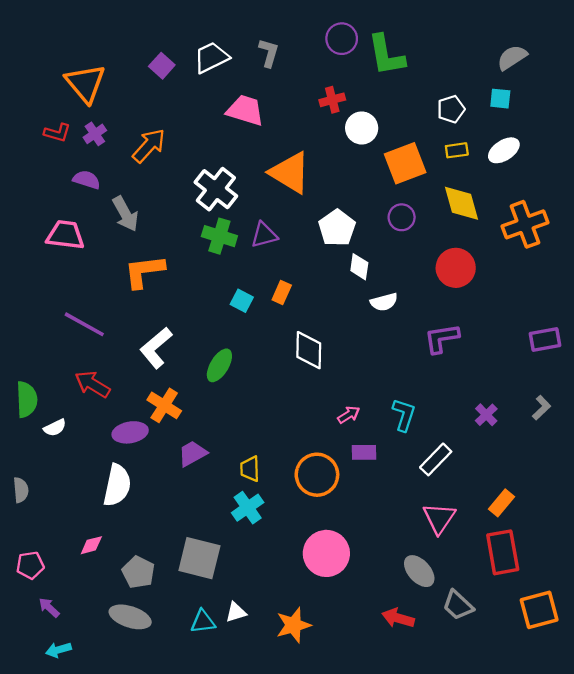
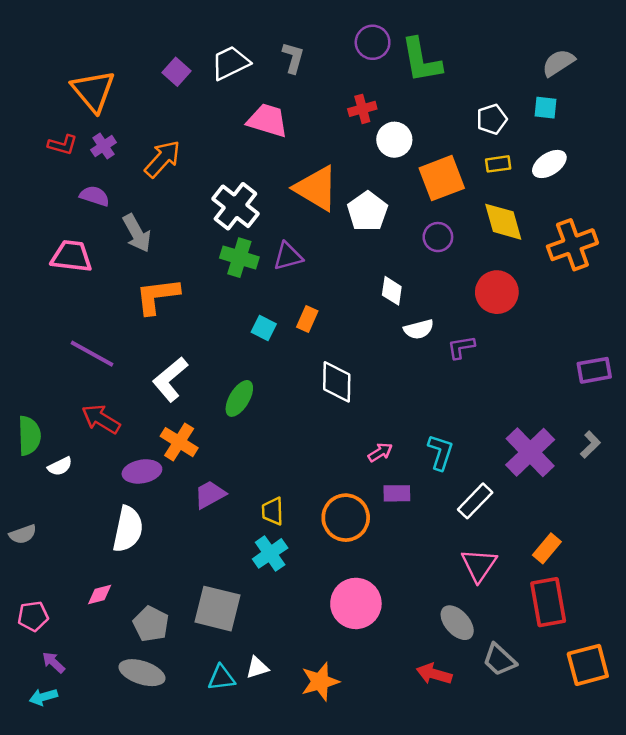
white pentagon: (337, 228) -> (367, 211), moved
purple L-shape: (442, 338) -> (461, 347), moved, size x0.7
purple cross: (486, 415) -> (530, 452), size x2.0
gray semicircle: (21, 490) -> (23, 534), turned 75
cyan arrow: (58, 650) -> (43, 697), moved

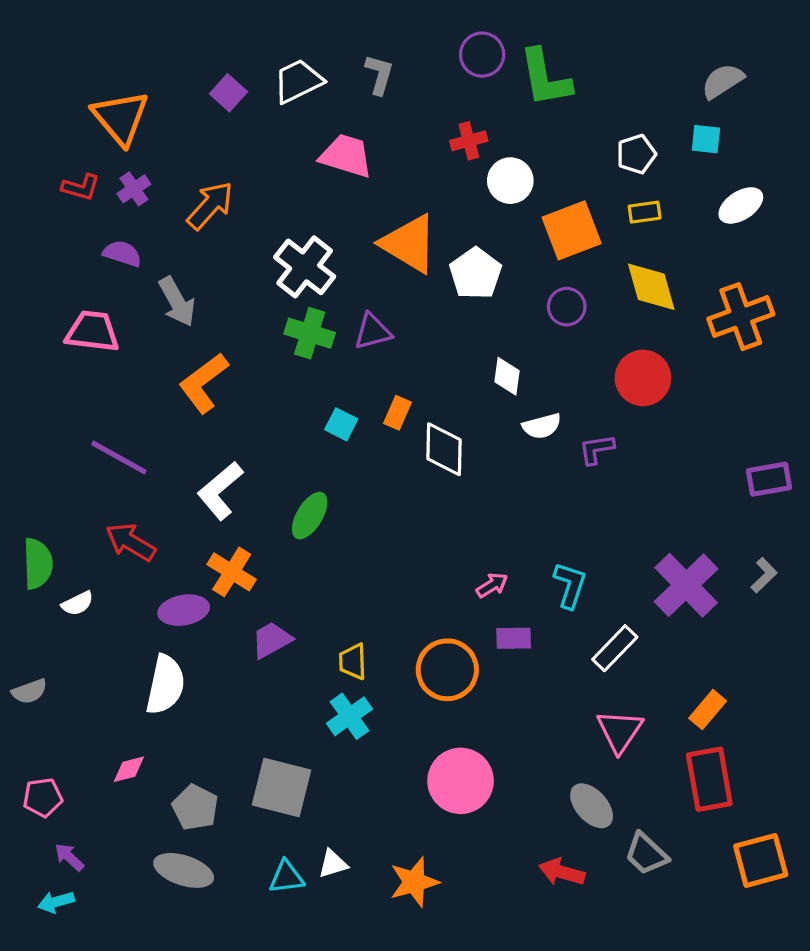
white ellipse: (549, 164) -> (741, 205), moved
orange L-shape: (157, 296) -> (204, 383), turned -30
white diamond: (337, 382) -> (444, 449), moved

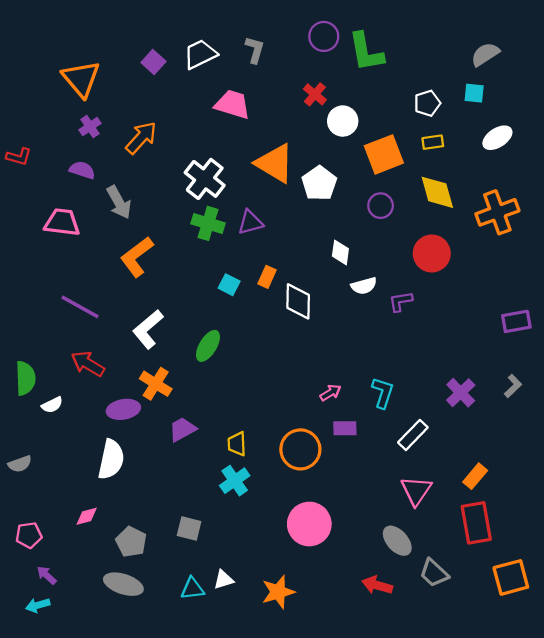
red cross: (469, 141) -> (315, 94), turned -35
red L-shape: (81, 187) -> (19, 157), moved
purple cross: (686, 585) -> (461, 393), size x0.7
gray square: (281, 788) -> (189, 528), size x0.6

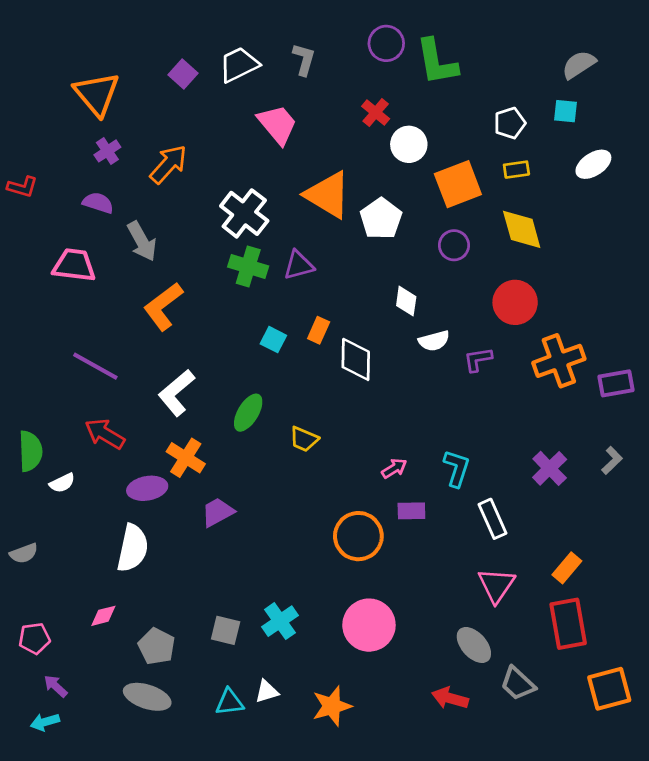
pink trapezoid: (232, 104) -> (277, 124), turned 33
orange cross: (497, 212) -> (559, 361), moved
white rectangle: (413, 435) -> (492, 519), turned -68
yellow trapezoid: (237, 444) -> (304, 439), moved, turned -65
cyan cross: (235, 481) -> (280, 621), moved

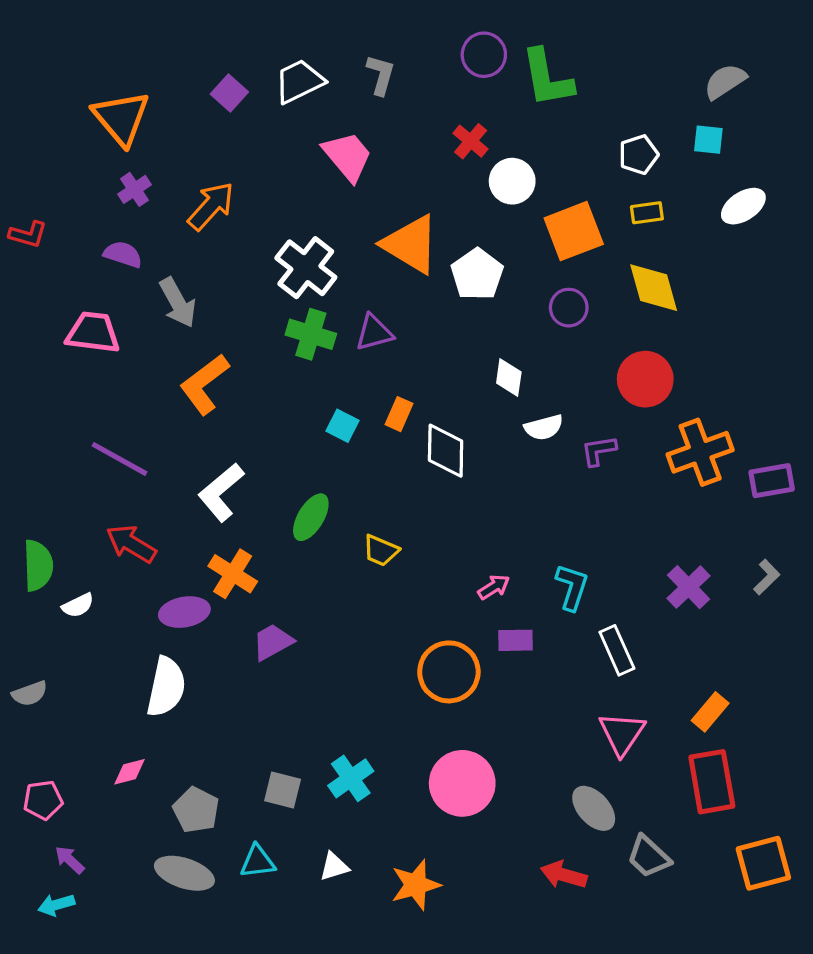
cyan triangle: (230, 702) -> (258, 862), moved

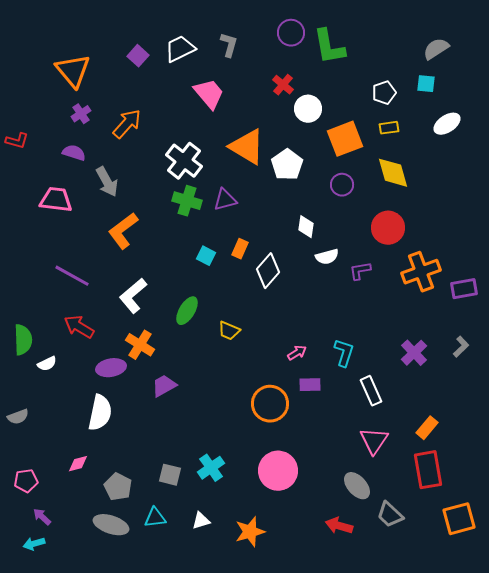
white diamond: (446, 451) -> (268, 271), turned 40

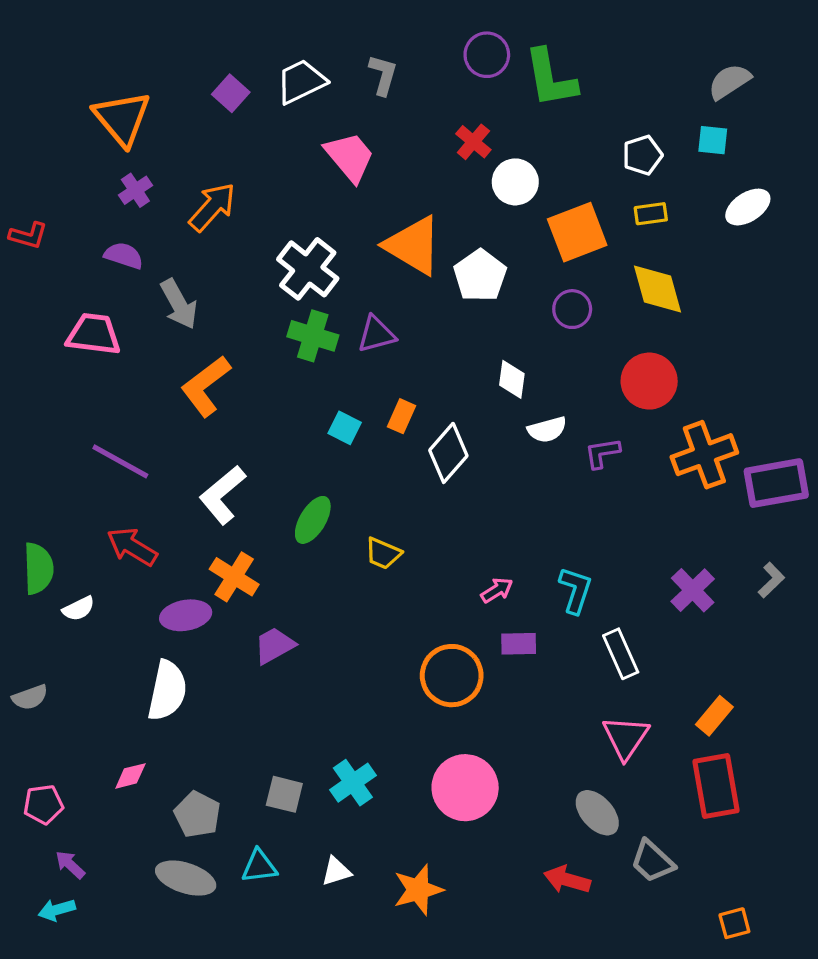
purple rectangle: (464, 289) -> (776, 483), size x1.4
orange square: (459, 519) -> (734, 923), moved, size x0.6

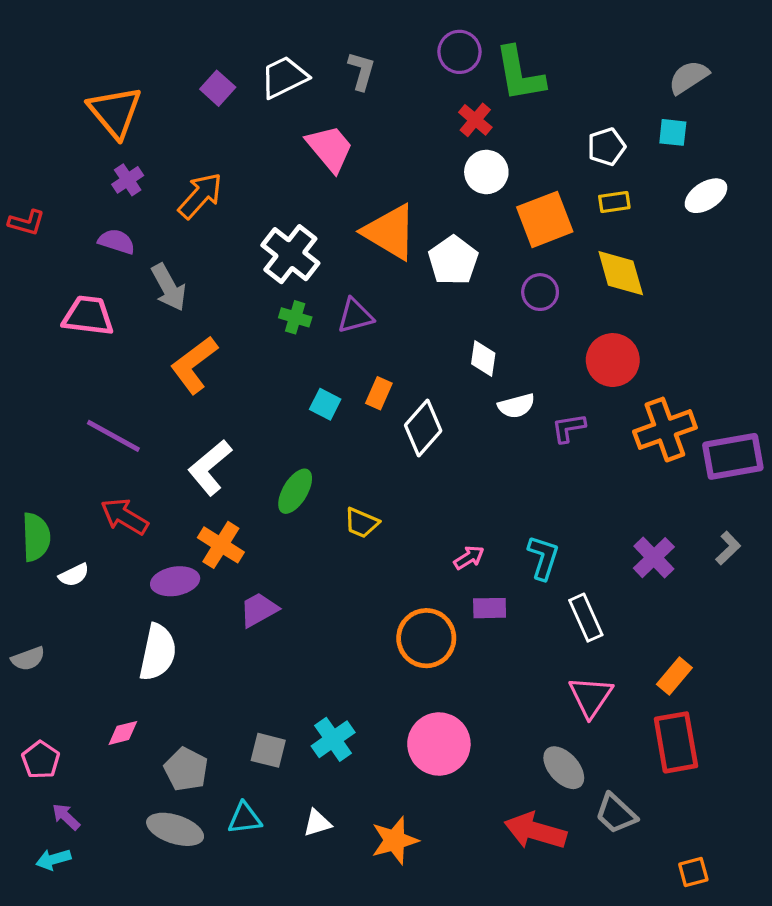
red cross: (473, 142) -> (475, 120), moved
green cross: (313, 336) -> (295, 317), size x0.7
pink pentagon: (43, 804) -> (41, 760), turned -30
red arrow: (567, 880) -> (535, 831), size x1.4

